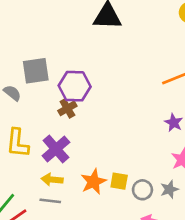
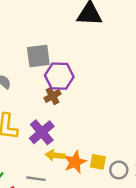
gray square: (36, 71) -> (38, 56), moved
yellow arrow: (52, 180) -> (55, 155), moved

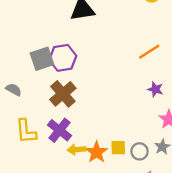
purple hexagon: (59, 76) -> (63, 58), moved
brown cross: (53, 96) -> (63, 94), size x1.6

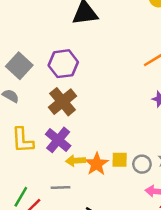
gray square: (42, 59) -> (19, 66), moved, turned -30

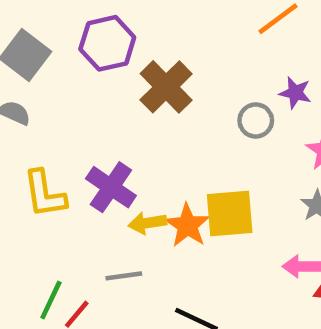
brown cross: (62, 102) -> (166, 87), moved
yellow square: (120, 160) -> (230, 214), size x1.6
gray circle: (142, 164) -> (256, 120), moved

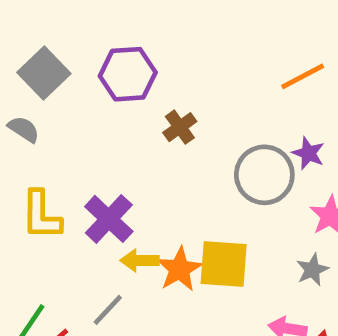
brown cross: (166, 87) -> (180, 127), size x0.6
gray circle: (256, 120) -> (264, 175), size x1.6
gray line: (124, 276) -> (108, 310), turned -48

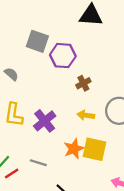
gray square: (44, 73) -> (37, 41), moved, turned -35
yellow arrow: (140, 260) -> (86, 115), moved
gray line: (108, 310) -> (38, 163), turned 56

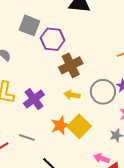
brown cross: (83, 83) -> (71, 65), size x1.6
yellow square: (95, 149) -> (79, 126), turned 30

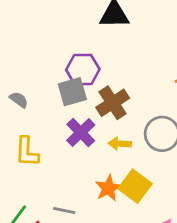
gray square: (29, 25) -> (72, 92), moved, turned -30
purple cross: (34, 99) -> (81, 133), moved

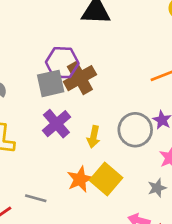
brown cross: (113, 103) -> (80, 78), moved
yellow arrow: (120, 144) -> (94, 137), turned -85

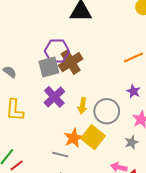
gray circle: (135, 130) -> (107, 111), moved
gray line: (36, 198) -> (60, 155), moved

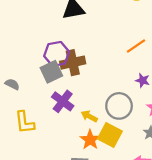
brown cross: (71, 62) -> (73, 63), turned 30
yellow arrow: (82, 106) -> (89, 116), moved, turned 119

